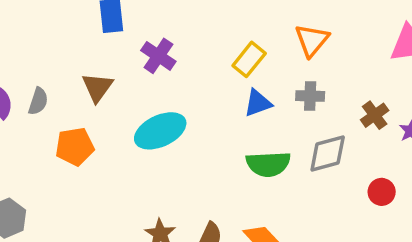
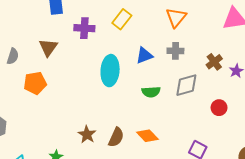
purple cross: (158, 56) -> (84, 28), turned -30
yellow rectangle: (249, 59) -> (122, 19), moved
cyan ellipse: (160, 131) -> (110, 71), moved, turned -60
green semicircle: (268, 164) -> (151, 92), size x0.7

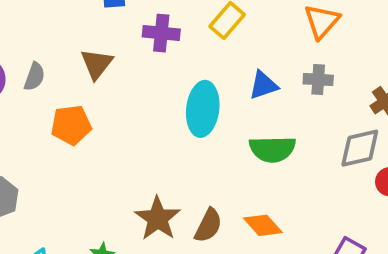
gray diamond: (186, 85) -> (360, 148), moved
green semicircle: (151, 92) -> (272, 149), size x1.4
brown star: (87, 135) -> (158, 219), size x1.4

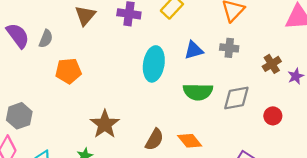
brown triangle: (97, 64) -> (85, 15), moved
gray diamond: (360, 148) -> (236, 98), moved
brown star: (158, 219) -> (105, 124), moved

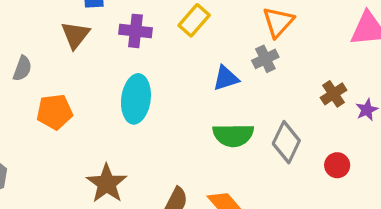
gray cross: (229, 48) -> (265, 59), moved, turned -30
cyan ellipse: (154, 64) -> (136, 99), moved
gray diamond: (236, 98) -> (286, 142), turned -52

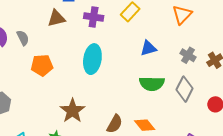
brown triangle: (75, 35) -> (56, 18), turned 36
gray cross: (265, 59) -> (188, 55), moved, turned -35
gray semicircle: (22, 68) -> (23, 38), turned -49

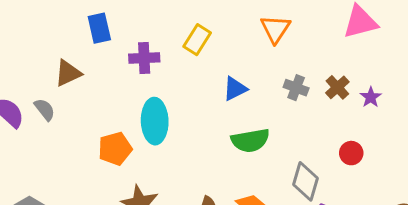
brown triangle: (56, 18) -> (68, 73), moved
orange pentagon: (42, 65) -> (115, 149), moved
gray diamond: (184, 89) -> (306, 181), moved

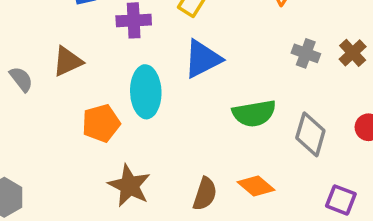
brown triangle: (68, 73) -> (68, 61), moved
blue triangle: (235, 89) -> (202, 59), moved, size x1.4
gray diamond: (306, 181) -> (310, 134), moved

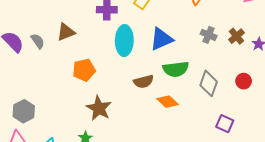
blue triangle: (202, 59) -> (161, 39), moved
cyan ellipse: (146, 92) -> (124, 41), moved
orange diamond: (256, 186) -> (168, 102), moved
brown semicircle: (205, 194) -> (144, 82), moved, turned 54

